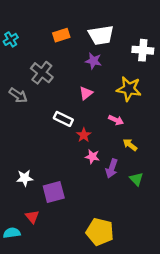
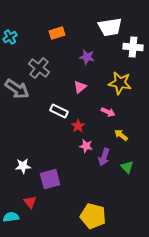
white trapezoid: (101, 35) -> (110, 27), moved
gray arrow: (18, 95) -> (17, 89), size x1.4

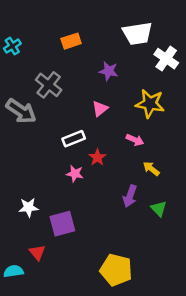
white cross: (133, 47) -> (166, 59), turned 30
white rectangle: (59, 111) -> (74, 139), turned -48
pink star: (86, 146) -> (75, 174), moved

